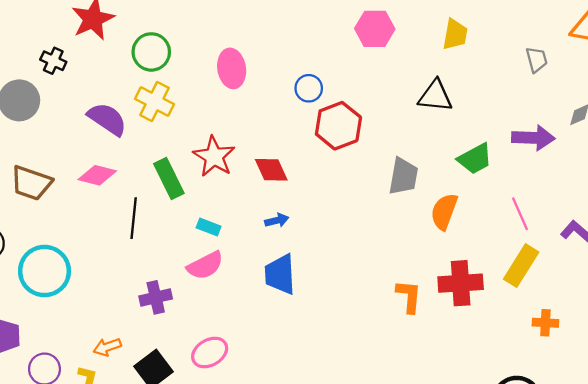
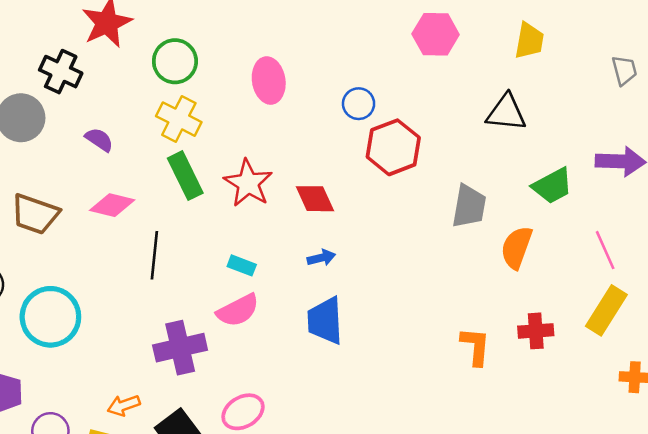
black cross: (53, 61) -> (61, 72), size x1.4
purple semicircle: (107, 119) -> (99, 140), moved, size x0.6
green rectangle: (169, 179) -> (185, 176), moved
red cross: (461, 283) -> (536, 331), size x0.7
purple cross: (156, 297) -> (180, 348), size x1.4

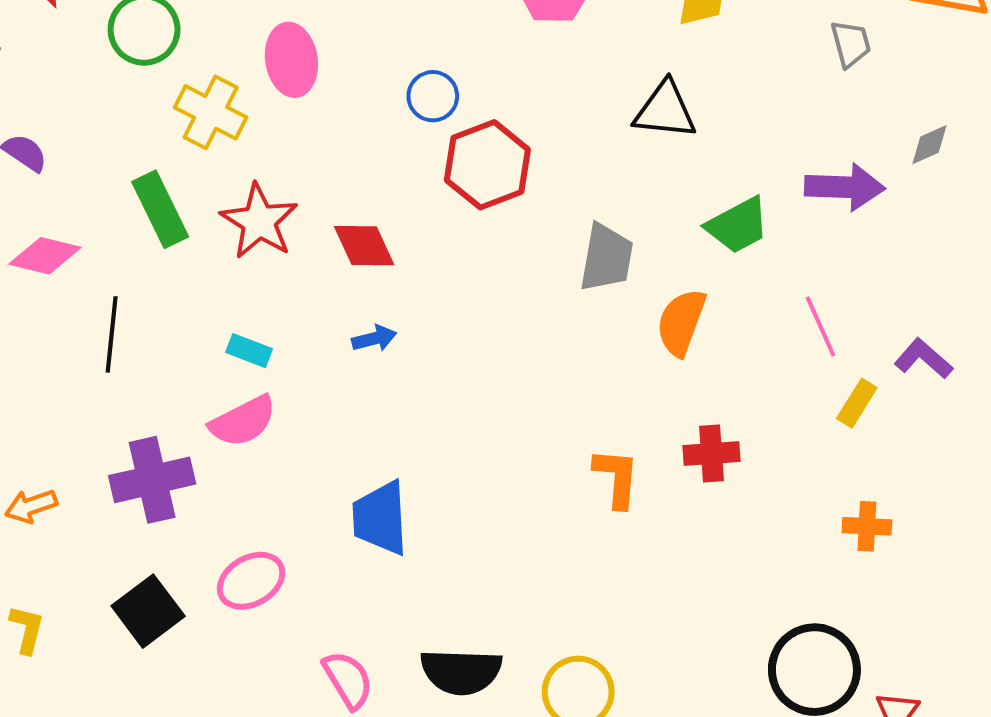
yellow cross: (179, 119) -> (211, 112), moved
yellow rectangle: (606, 310) -> (857, 403), moved, size x0.6
blue trapezoid: (325, 321) -> (380, 518), moved
orange arrow: (124, 405) -> (31, 506), moved

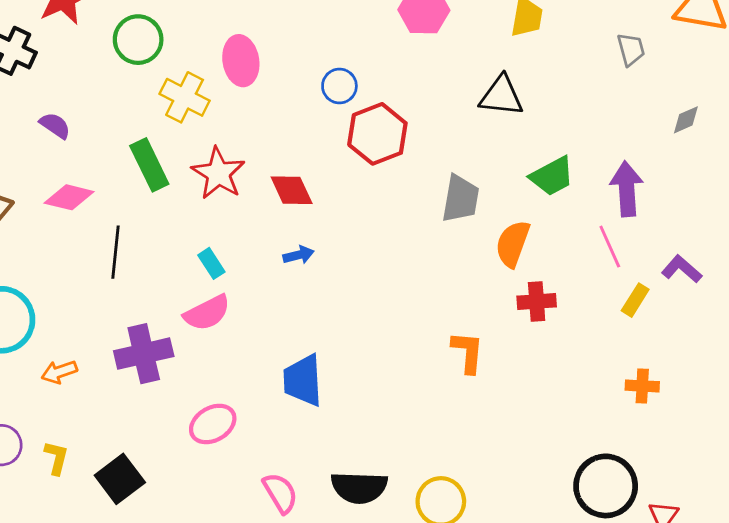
purple arrow: (845, 187) -> (627, 189), moved, turned -96
cyan rectangle: (249, 351) -> (211, 263), turned 36
red cross: (711, 454) -> (537, 301), moved
black square: (148, 611) -> (120, 479), moved

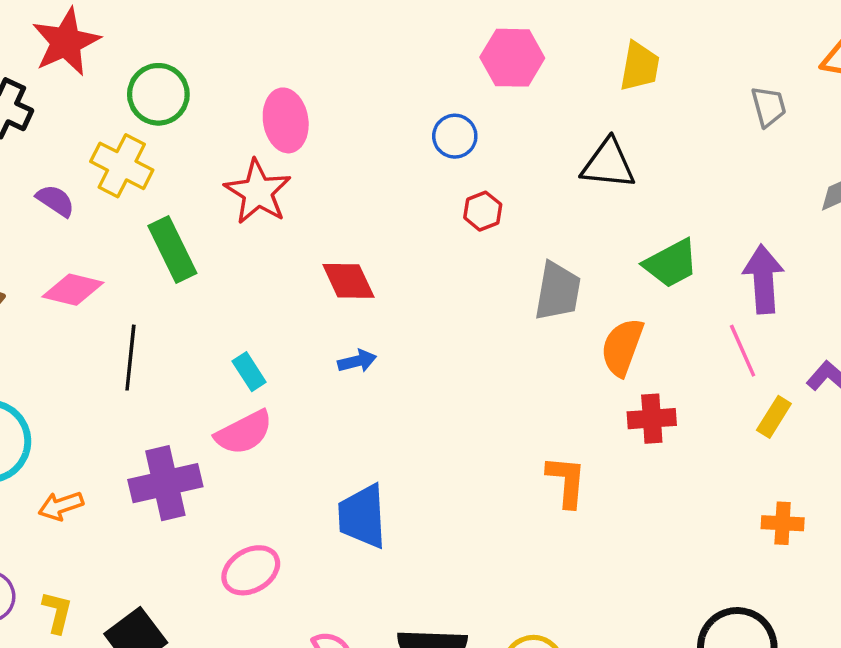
blue circle: (339, 86) -> (455, 136), moved
yellow cross: (185, 97) -> (122, 166), moved
red hexagon: (377, 134) -> (483, 211), moved, size x0.5
red star: (218, 173) -> (258, 192), moved

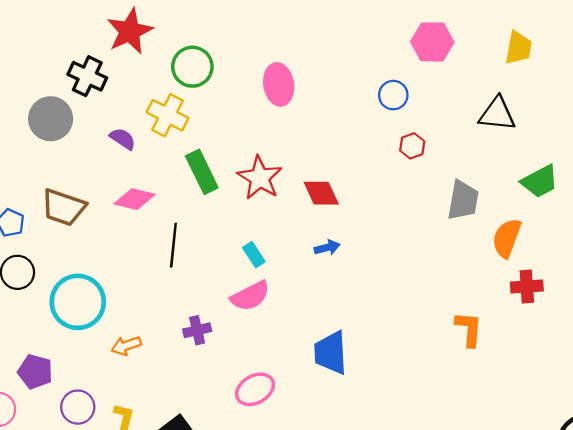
red star: (258, 192) -> (260, 178), moved
purple cross: (165, 483) -> (197, 330), size x0.6

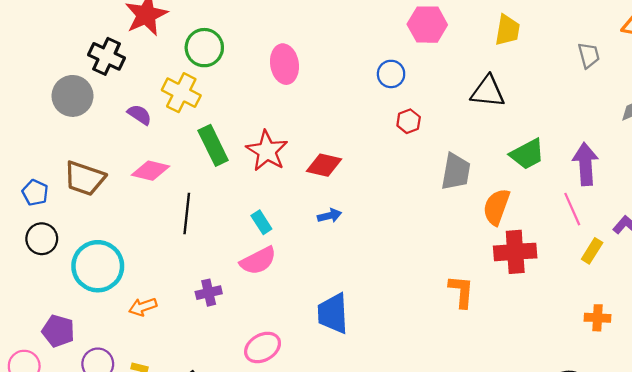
red diamond: (321, 193) -> (324, 165), turned -52
red cross: (527, 287) -> (515, 252), size x1.4

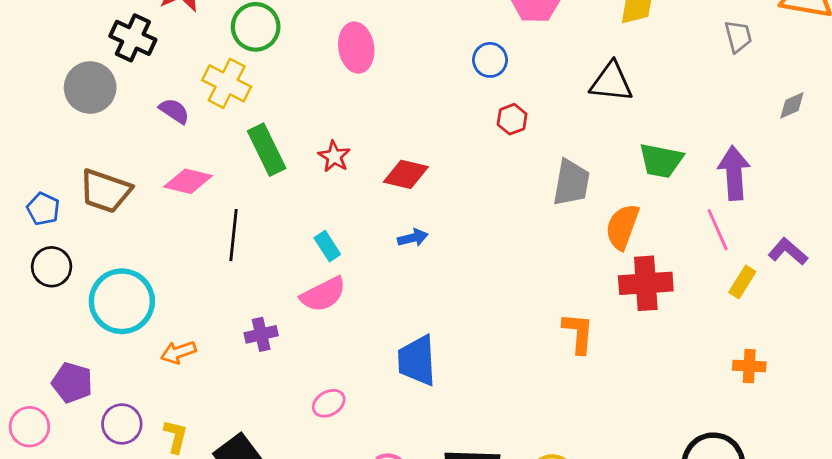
red star: (267, 151) -> (334, 156), size x0.6
green trapezoid: (527, 154) -> (661, 161), turned 39
pink ellipse: (263, 347) -> (329, 403), size x0.7

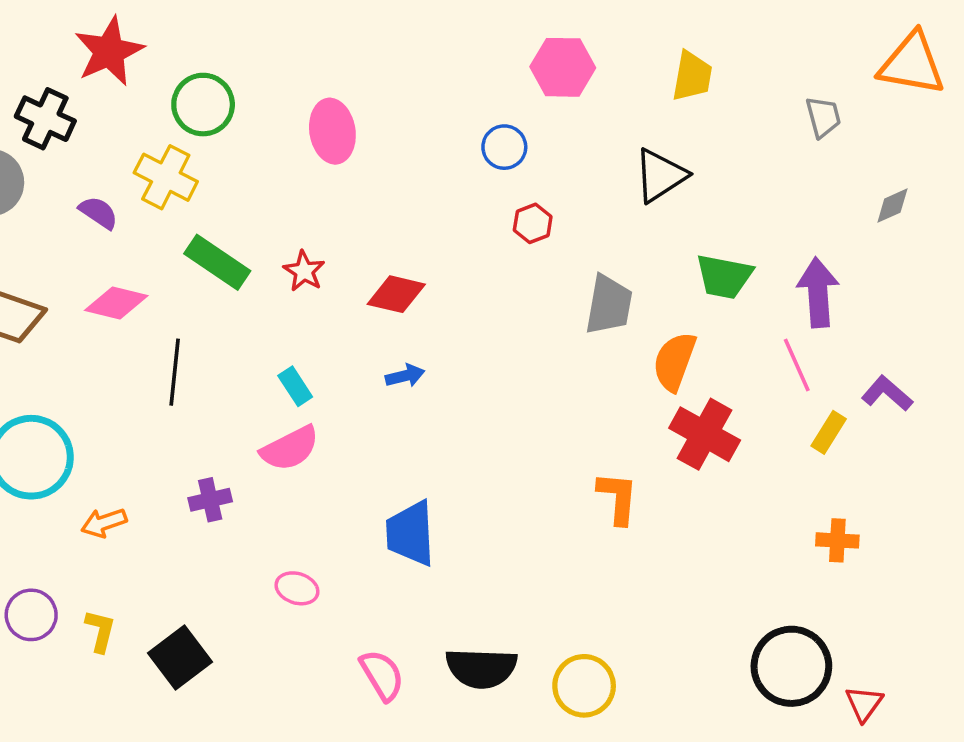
black triangle: (611, 82) -> (660, 175), turned -39
green rectangle: (267, 150) -> (217, 262), turned -30
red cross: (646, 283) -> (705, 434), turned 33
pink ellipse: (329, 403) -> (297, 588), turned 48

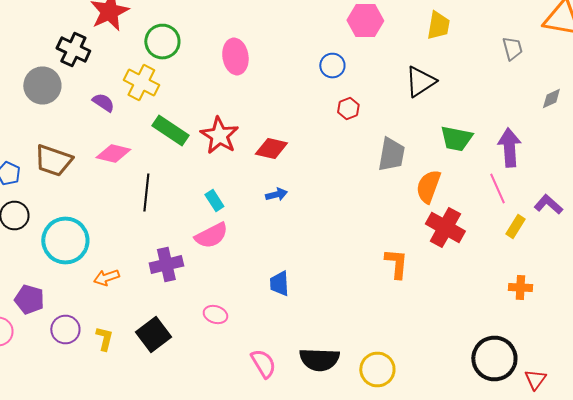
red star: (304, 271) -> (219, 136), size x1.6
purple cross: (210, 500) -> (166, 264), size x1.4
blue trapezoid: (410, 533) -> (279, 284), size x0.7
black square: (180, 657) -> (153, 334), moved

